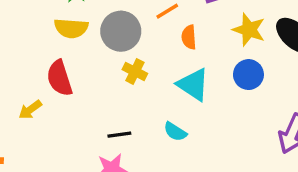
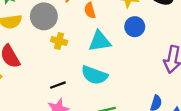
cyan triangle: (193, 85) -> (100, 41), turned -30
cyan semicircle: (175, 132) -> (94, 75), size x1.6

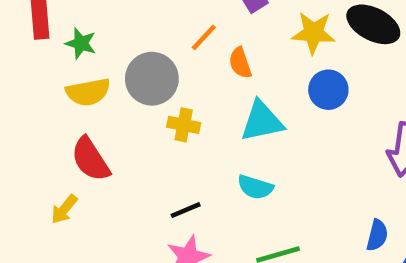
cyan semicircle: (94, 75) -> (255, 187), size x0.7

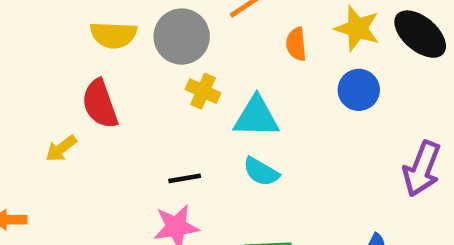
orange semicircle: (240, 63) -> (296, 44), moved
cyan triangle: (262, 121) -> (256, 117), moved

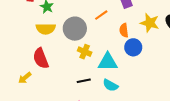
blue circle: (359, 90) -> (133, 47), moved
black line: (185, 178) -> (84, 81), moved

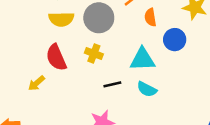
orange semicircle: (124, 30) -> (150, 17), moved
yellow cross: (85, 52) -> (94, 54), moved

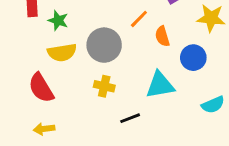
red semicircle: (56, 57) -> (41, 88), moved
yellow arrow: (36, 83) -> (44, 129), turned 42
cyan semicircle: (147, 89) -> (213, 105), moved, turned -42

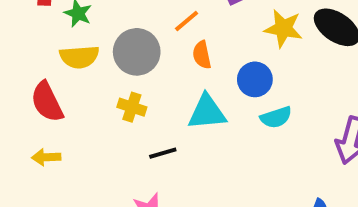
orange semicircle: (162, 36) -> (202, 55), moved
cyan semicircle: (213, 105) -> (276, 117), moved

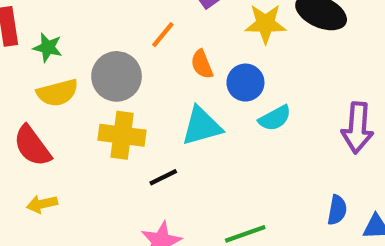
orange semicircle: (202, 55) -> (202, 64), moved
yellow cross: (132, 107) -> (122, 135), size x1.5

